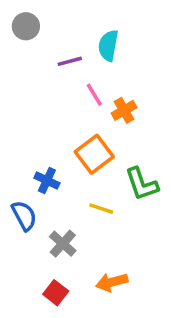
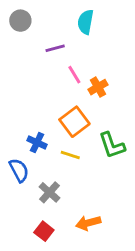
cyan semicircle: (108, 46) -> (86, 22), moved
yellow line: (101, 209) -> (70, 155), moved

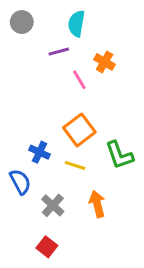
cyan semicircle: (86, 22) -> (76, 24), moved
orange cross: (98, 87) -> (105, 62), moved, turned -30
orange arrow: (88, 223) -> (97, 204), moved, turned 90

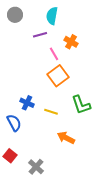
orange square: (79, 130) -> (58, 76), moved
orange arrow: (97, 204) -> (66, 138), turned -48
gray cross: (53, 205) -> (36, 167), moved
red square: (47, 247) -> (10, 156), moved

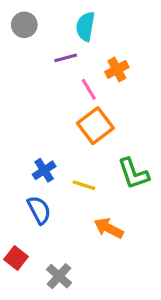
orange cross: (71, 42) -> (117, 69), turned 32
blue cross: (27, 103) -> (44, 170), turned 32
blue semicircle: (14, 123) -> (39, 210), moved

